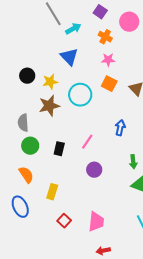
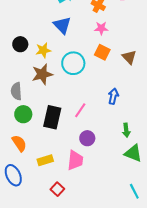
black rectangle: (59, 149) -> (52, 117), size x1.6
yellow rectangle: (52, 192) -> (45, 160), turned 56
pink trapezoid: (96, 222) -> (75, 160), moved

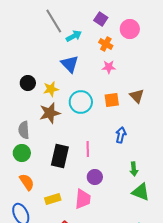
orange square: (102, 52) -> (112, 100), moved, turned -35
pink line: (80, 110) -> (88, 149), turned -35
green circle: (23, 114) -> (22, 153), moved

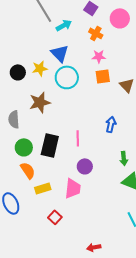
yellow star: (51, 89) -> (40, 68), moved
orange square: (112, 100) -> (103, 76), moved
cyan circle: (81, 102) -> (67, 77), moved
green circle: (22, 153) -> (24, 147), moved
orange semicircle: (27, 182) -> (28, 170), moved

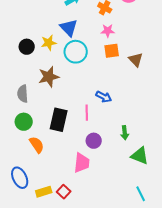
blue arrow: (111, 124) -> (104, 97), moved, turned 105
green circle: (24, 147) -> (24, 122), moved
green arrow: (124, 158) -> (125, 133), moved
yellow rectangle: (43, 188) -> (44, 192), moved

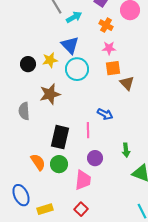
brown triangle: (136, 60) -> (127, 83), moved
green circle: (24, 122) -> (59, 164), moved
red square: (64, 192) -> (81, 209), moved

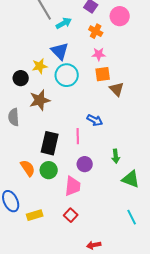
black circle: (28, 64) -> (21, 78), moved

